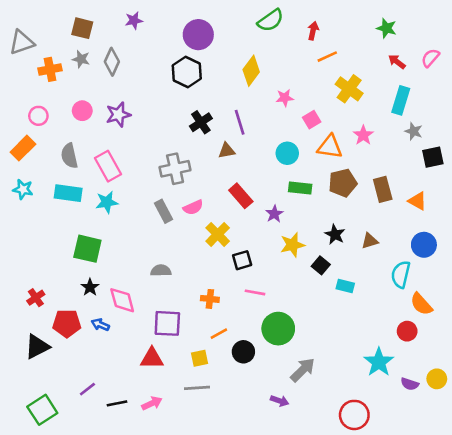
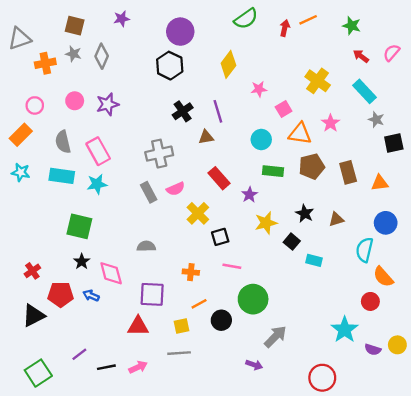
orange line: (327, 57) -> (308, 20), moved
cyan rectangle: (401, 100) -> (365, 91), turned -60
orange triangle: (417, 201) -> (380, 183), turned -36

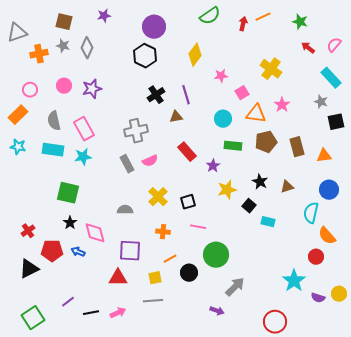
cyan rectangle: (365, 91) -> (331, 78), moved
yellow cross: (198, 213) -> (158, 197), moved

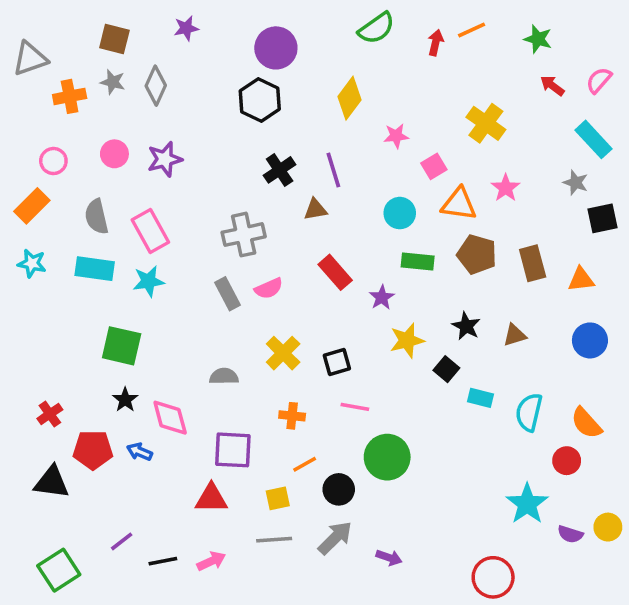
brown pentagon: (266, 142) -> (477, 254), turned 30
cyan semicircle: (311, 213) -> (529, 412), moved
black triangle: (29, 269) -> (52, 482), turned 35
gray arrow: (235, 287) -> (335, 538), moved

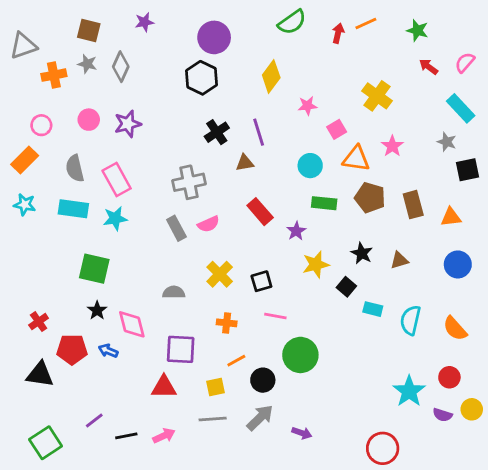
red circle: (567, 461) -> (449, 377), moved

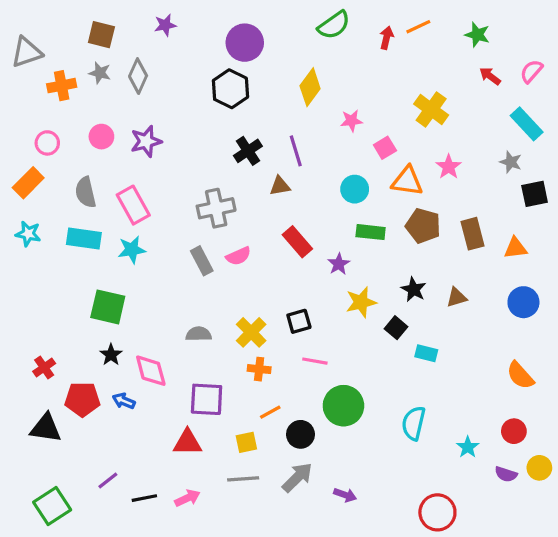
yellow cross: (220, 274) -> (251, 332), moved
cyan semicircle: (410, 320) -> (414, 423), moved
cyan star: (409, 391) -> (468, 447), size x0.6

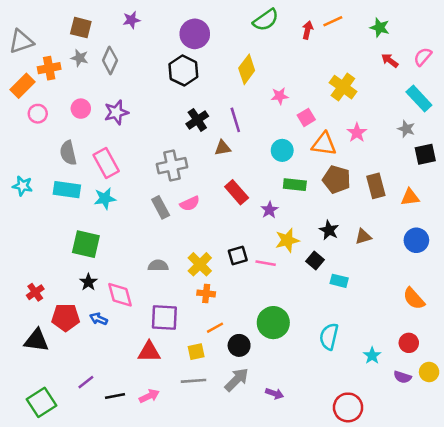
orange rectangle: (28, 183) -> (23, 86), moved
pink line: (315, 361) -> (266, 263), moved

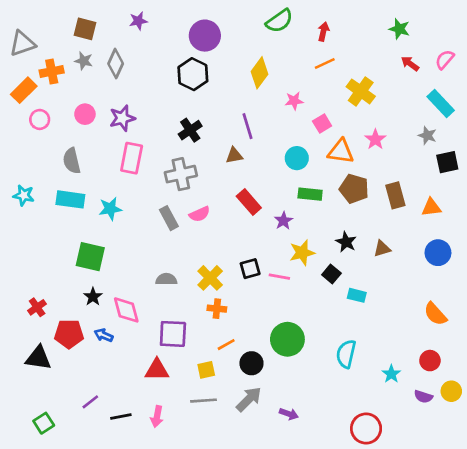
orange line: (333, 21) -> (325, 64), moved
black cross: (197, 120) -> (190, 130), moved
pink rectangle: (106, 163) -> (132, 158), moved, turned 40
pink arrow: (149, 396) -> (157, 417), turned 126
green square: (42, 402) -> (44, 423), size x0.7

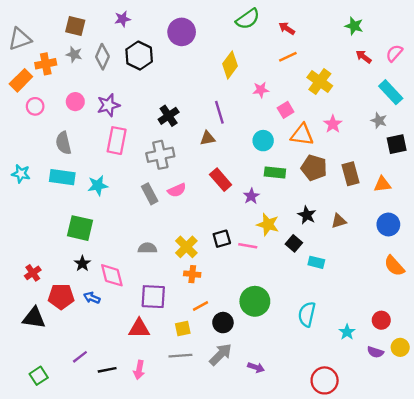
red arrow: (323, 32) -> (287, 28), turned -70
black hexagon: (193, 74) -> (139, 56), moved
yellow star: (302, 253) -> (268, 224), turned 30
orange semicircle: (435, 314) -> (394, 266), moved

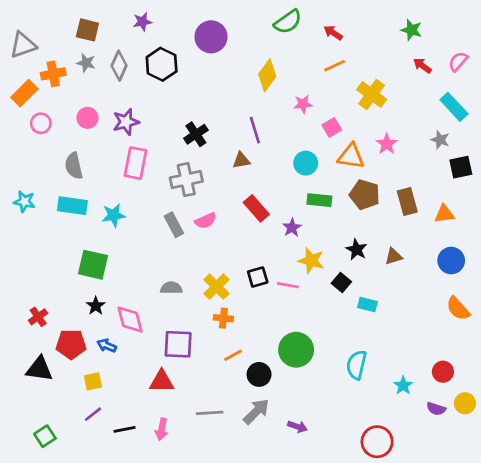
yellow square: (183, 328) -> (93, 381), moved

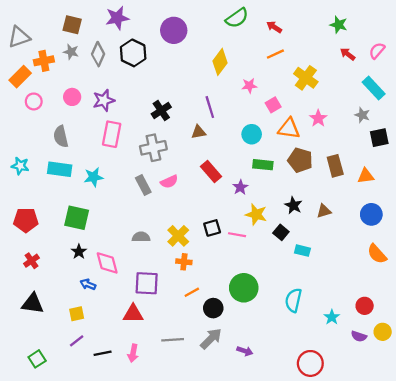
purple star: (142, 22) -> (117, 18), size x1.5
red pentagon: (71, 344) -> (26, 220), moved

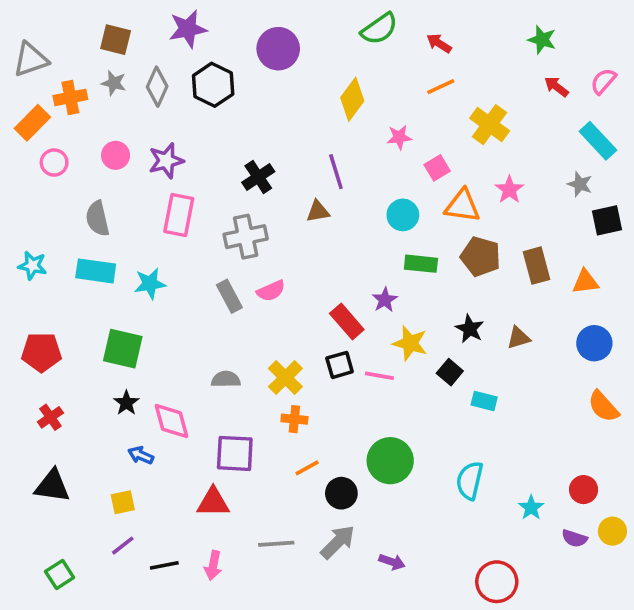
red rectangle: (211, 171) -> (347, 322), moved

